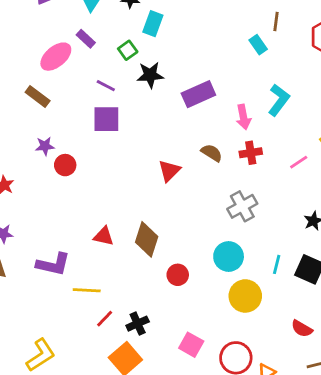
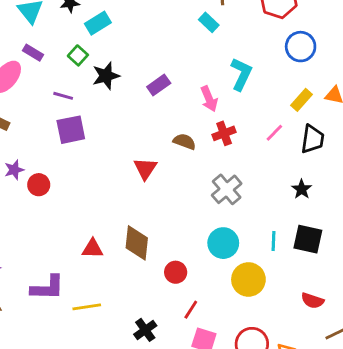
cyan rectangle: (153, 24) -> (98, 23), turned 50
purple rectangle: (198, 94) -> (159, 85), size x0.7
red line: (105, 319) -> (191, 310), moved

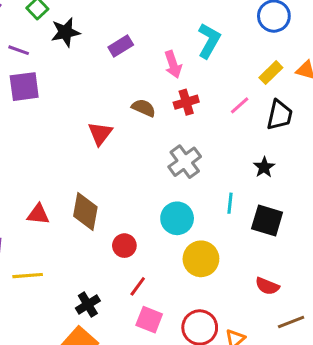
cyan line: (274, 241) -> (230, 203), moved

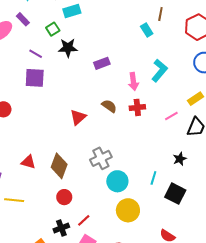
gray cross: (185, 162) -> (101, 158), moved
red circle: (124, 246) -> (64, 197), moved
black cross: (88, 304) -> (61, 228), moved

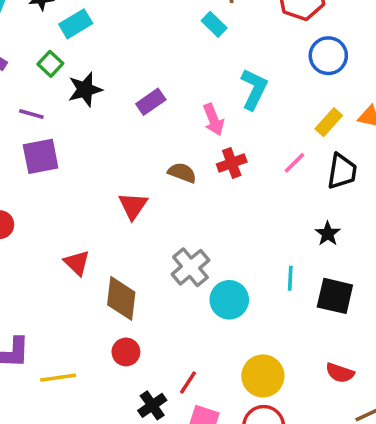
red triangle: (28, 162) -> (77, 263), moved, turned 42
red circle: (64, 197) -> (126, 352), moved
yellow circle: (128, 210) -> (263, 376), moved

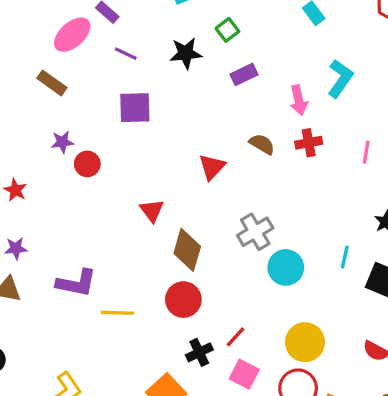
green square: (50, 64) -> (227, 30), moved
purple line: (31, 114) -> (126, 54), moved
pink line: (295, 163) -> (366, 152), turned -45
red circle: (126, 352) -> (183, 300), size x1.4

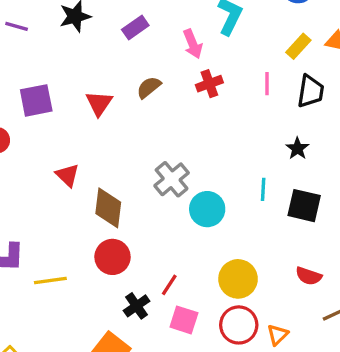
purple square: (135, 108) -> (36, 100), moved
brown semicircle: (262, 144) -> (149, 87), moved, turned -60
red triangle: (212, 167) -> (99, 103), moved

